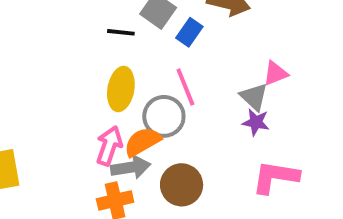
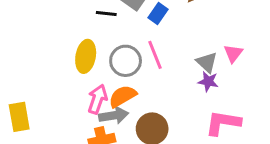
pink triangle: (275, 73) -> (233, 53), moved, turned -30
yellow ellipse: (121, 89) -> (86, 56), moved
gray circle: (164, 116) -> (126, 61), moved

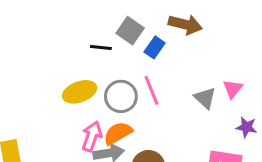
yellow ellipse: (86, 56) -> (80, 92), turned 60
purple star: (208, 81) -> (246, 127), moved

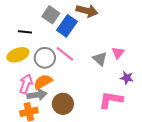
black line: (101, 47) -> (25, 32), moved
blue rectangle: (155, 47) -> (67, 26), size x1.5
pink line: (152, 90) -> (65, 54), turned -30

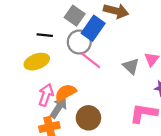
gray circle: (45, 58) -> (79, 42), moved
gray arrow: (37, 95) -> (59, 108), turned -48

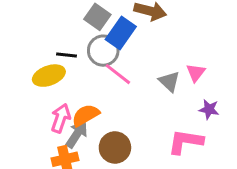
black line: (45, 35) -> (66, 55), moved

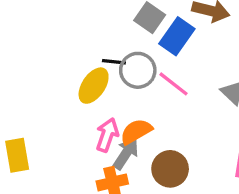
gray circle: (103, 51) -> (138, 70), moved
yellow ellipse: (49, 76) -> (94, 86), turned -36

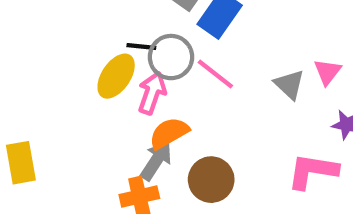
pink arrow: (107, 135) -> (152, 93), moved

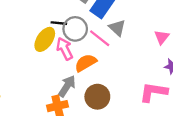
gray triangle: (289, 84) -> (117, 28), moved
pink arrow: (152, 93) -> (65, 49), turned -45
orange semicircle: (169, 133) -> (86, 63), moved

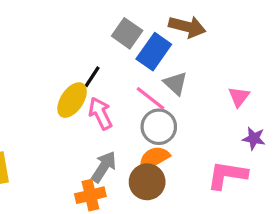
black line: (59, 23) -> (92, 77), turned -63
gray circle: (75, 29) -> (159, 127), moved
orange semicircle: (86, 63) -> (154, 158), moved

